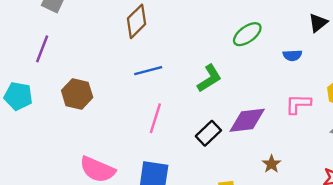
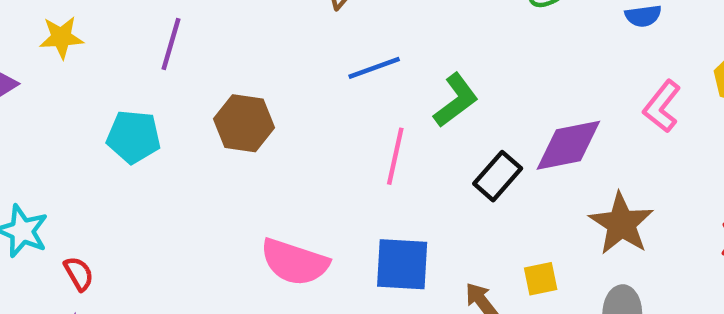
green L-shape: (209, 78) -> (456, 100), moved
pink L-shape: (298, 104) -> (662, 106), turned -48
brown star: (272, 164) -> (621, 224), size x1.8

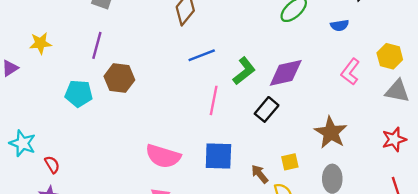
brown hexagon: (244, 123) -> (119, 78), moved
purple diamond: (568, 145) -> (286, 73), moved

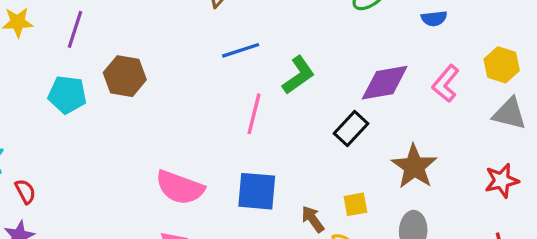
purple line: (97, 45) -> (75, 29), moved
purple diamond: (286, 73) -> (385, 83), moved
black rectangle: (267, 109) -> (351, 128), moved

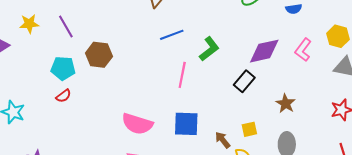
purple line: (75, 29) -> (66, 27), turned -45
brown star: (414, 167) -> (286, 104), size x0.7
red semicircle: (25, 191) -> (63, 96), moved, turned 84

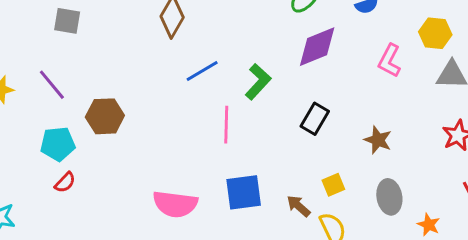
purple diamond: (264, 51) -> (317, 47), moved

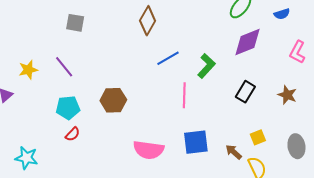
brown hexagon: (105, 116) -> (113, 100), moved
brown star: (378, 140) -> (287, 95), moved

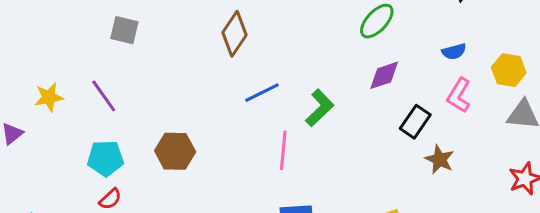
blue semicircle: (282, 14) -> (454, 52), moved
purple diamond: (247, 42) -> (384, 75), size x0.7
black rectangle: (245, 92) -> (415, 122), moved

